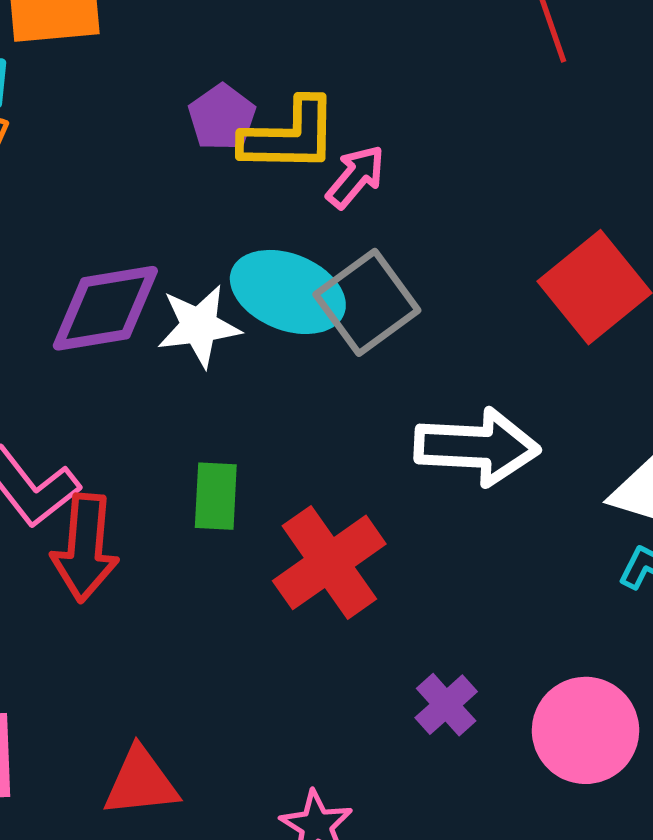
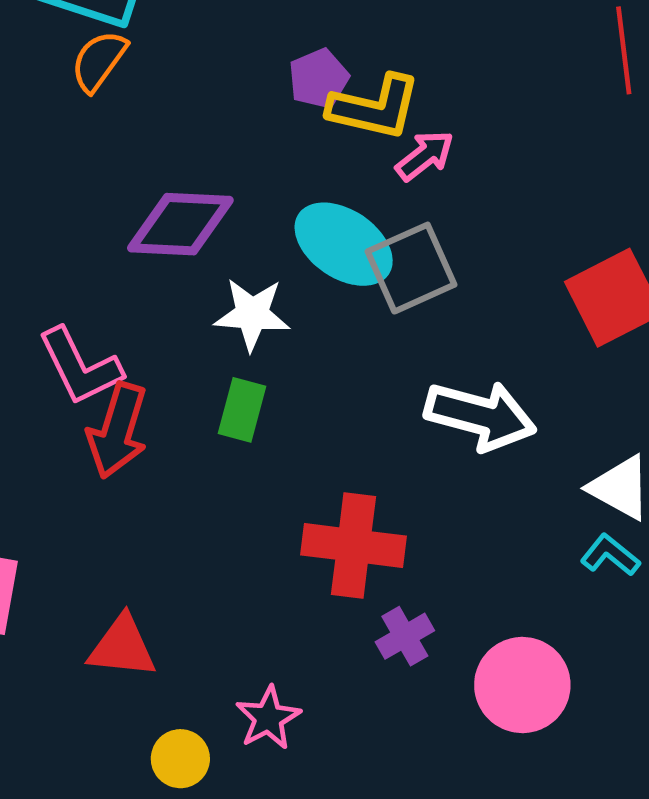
white star: (199, 326) -> (252, 314), moved
red cross: (329, 562) -> (353, 545), moved, turned 30

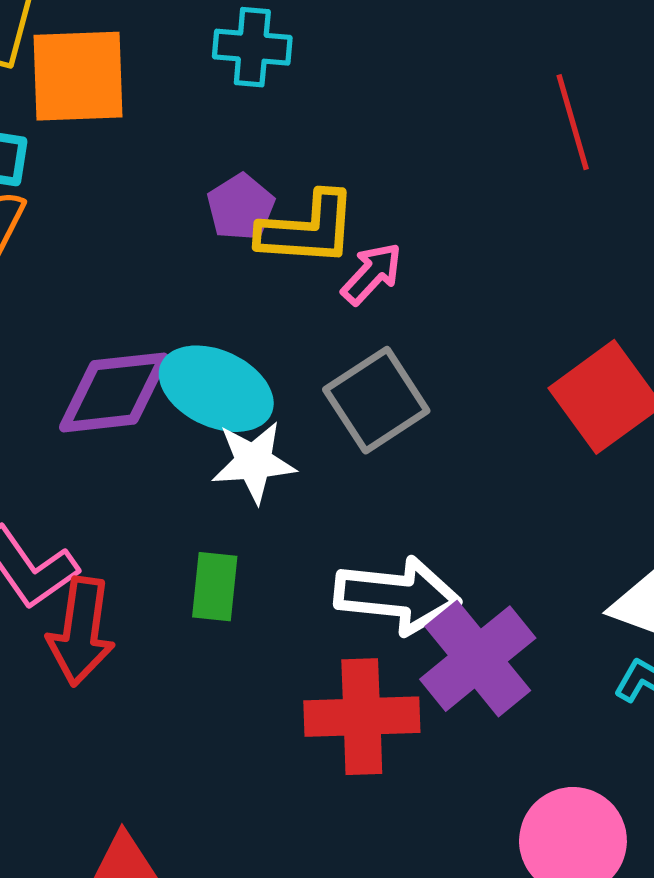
cyan ellipse: (344, 244) -> (216, 389), moved
white star: (252, 314) -> (254, 462), moved
white arrow: (480, 416) -> (397, 596), moved
purple cross: (405, 636) -> (478, 659), moved, size x1.8

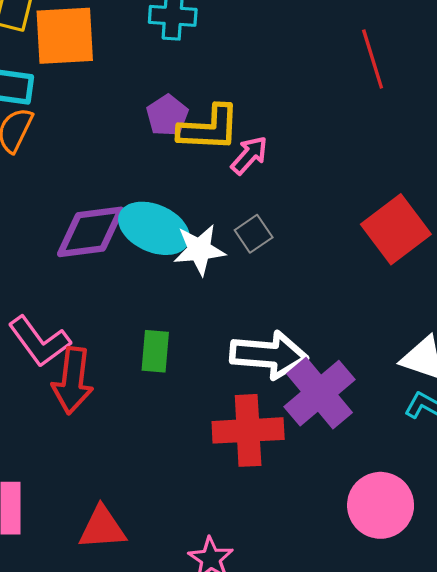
gray square: (376, 400) -> (254, 234), size x0.6
white star: (254, 462) -> (199, 250), moved

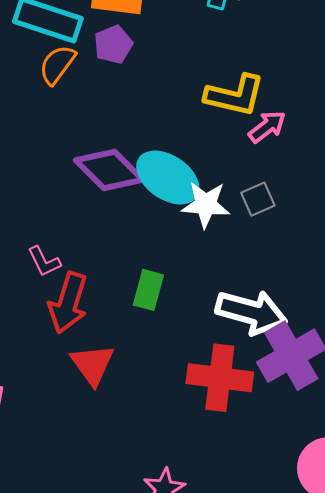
purple pentagon: (167, 115) -> (113, 44), moved
purple diamond: (91, 232) -> (109, 170), turned 42
pink L-shape: (39, 341) -> (44, 261), size x0.6
red triangle: (102, 528) -> (92, 364), moved, turned 48

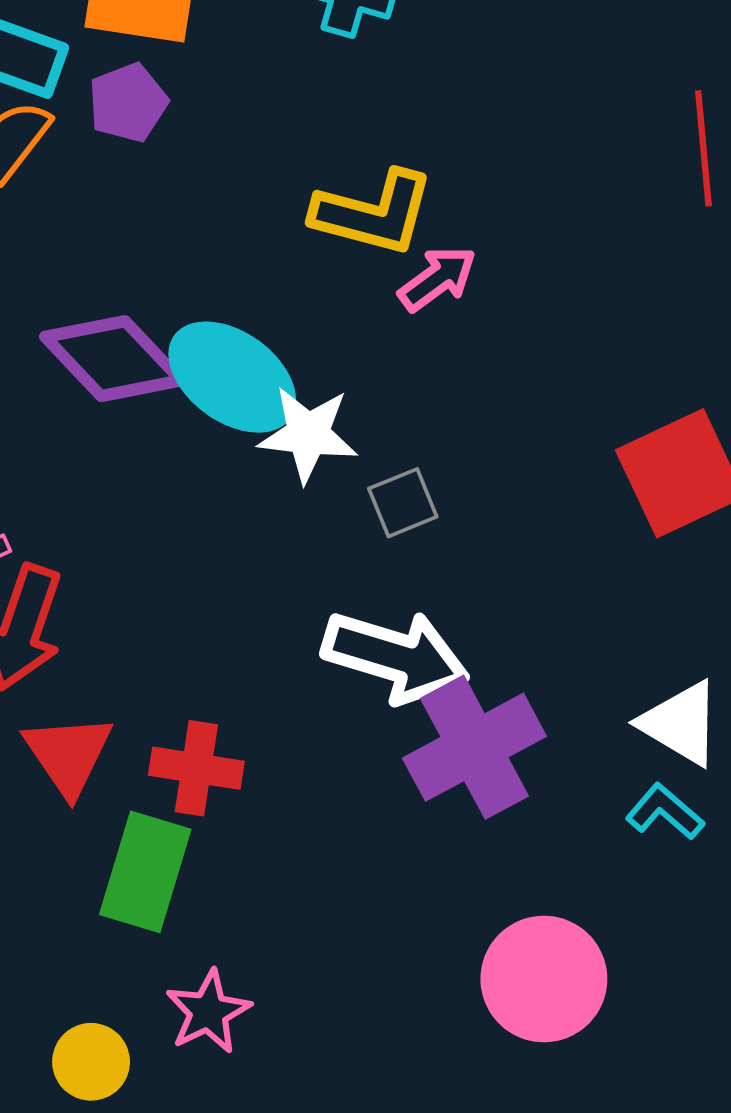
gray square: (258, 199) -> (403, 503), moved
green rectangle: (148, 290) -> (145, 872), moved, size x1.4
red cross: (220, 378) -> (196, 768), moved, size x0.7

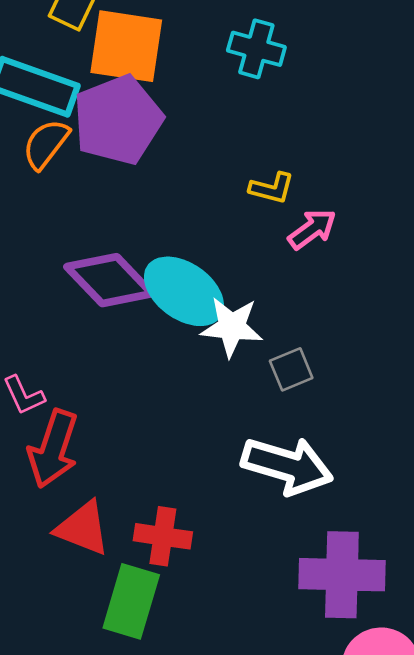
purple pentagon: (128, 103) -> (118, 120), size x1.8
yellow L-shape: (373, 213) -> (272, 188), size x0.6
purple cross: (474, 747) -> (342, 575), moved, turned 30
red triangle: (68, 755) -> (83, 528), turned -34

